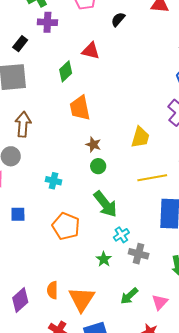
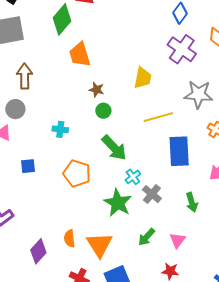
green diamond: (66, 71) -> (62, 19), size x1.4
gray cross: (139, 254) -> (152, 194), turned 30
green star: (104, 259) -> (118, 203), size x1.8

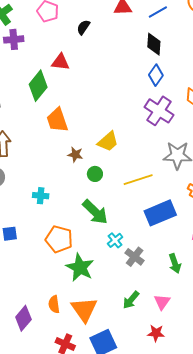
yellow trapezoid: (143, 78) -> (108, 142), moved, turned 40
green circle: (103, 111) -> (95, 174), moved
blue rectangle: (179, 151) -> (160, 213), turned 72
green star: (118, 203) -> (80, 267), moved

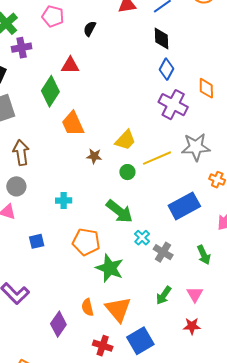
green circle: (95, 174) -> (127, 172), moved
yellow line: (138, 180) -> (157, 158), moved

